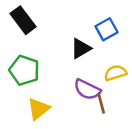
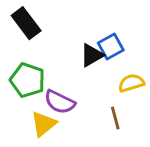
blue square: (106, 29) -> (111, 46), moved
purple semicircle: (87, 90) -> (60, 102), moved

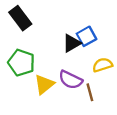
purple semicircle: (60, 102) -> (71, 80), moved
yellow triangle: (44, 124) -> (44, 84), moved

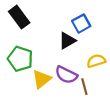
blue square: (87, 36) -> (81, 24), moved

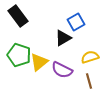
yellow triangle: (42, 79) -> (39, 62), moved
brown line: (84, 87) -> (89, 81), moved

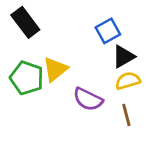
black triangle: (63, 38) -> (124, 57), moved
yellow triangle: (39, 62) -> (55, 69), moved

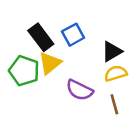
black rectangle: (25, 22) -> (41, 37), moved
blue square: (108, 31) -> (73, 35), moved

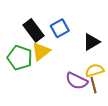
yellow semicircle: (116, 73) -> (95, 70), moved
purple semicircle: (80, 90) -> (77, 81), moved

